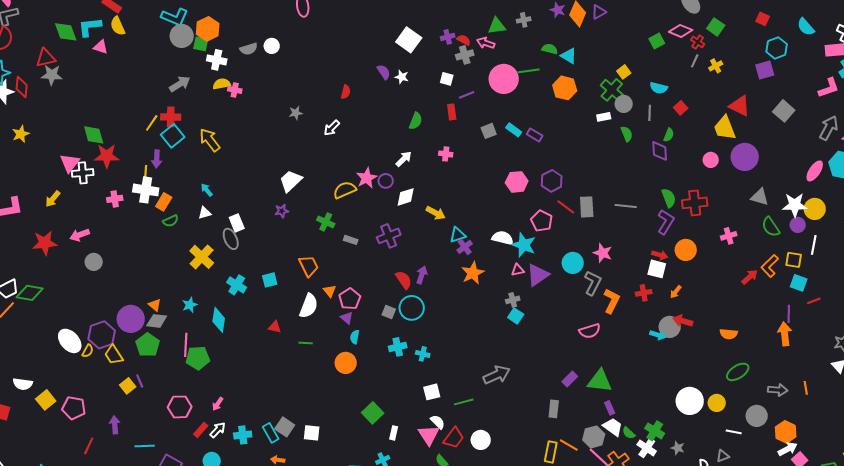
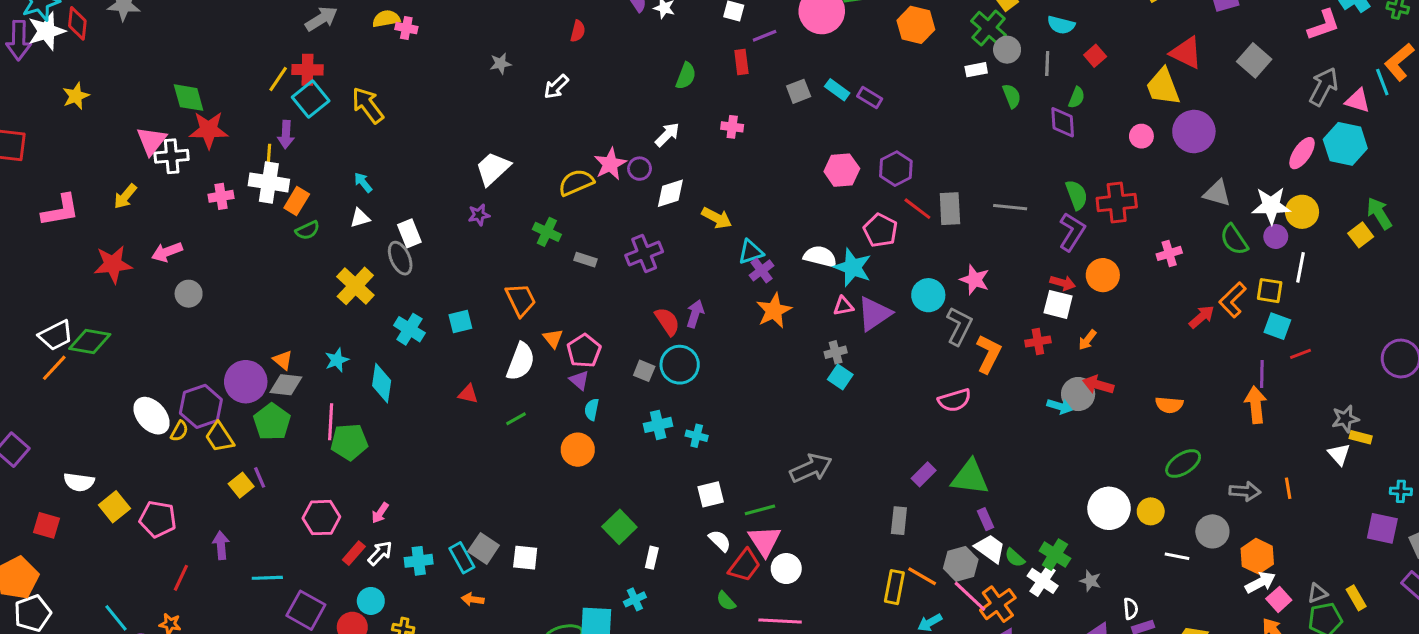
green line: (306, 343) -> (516, 419), turned -32
pink triangle: (429, 435) -> (765, 541), moved
gray triangle: (723, 456) -> (1317, 593), moved

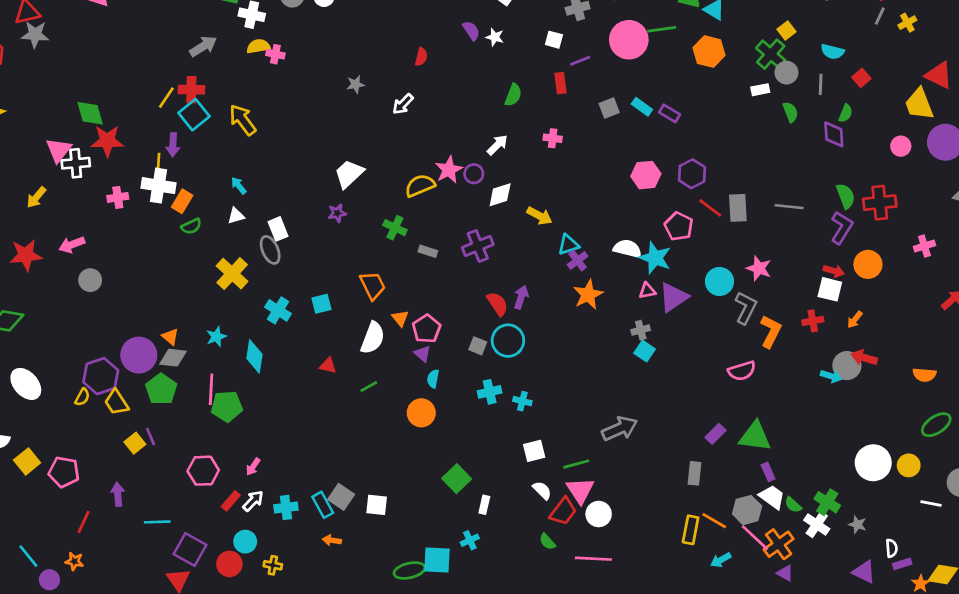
white ellipse: (152, 416) -> (26, 384), moved

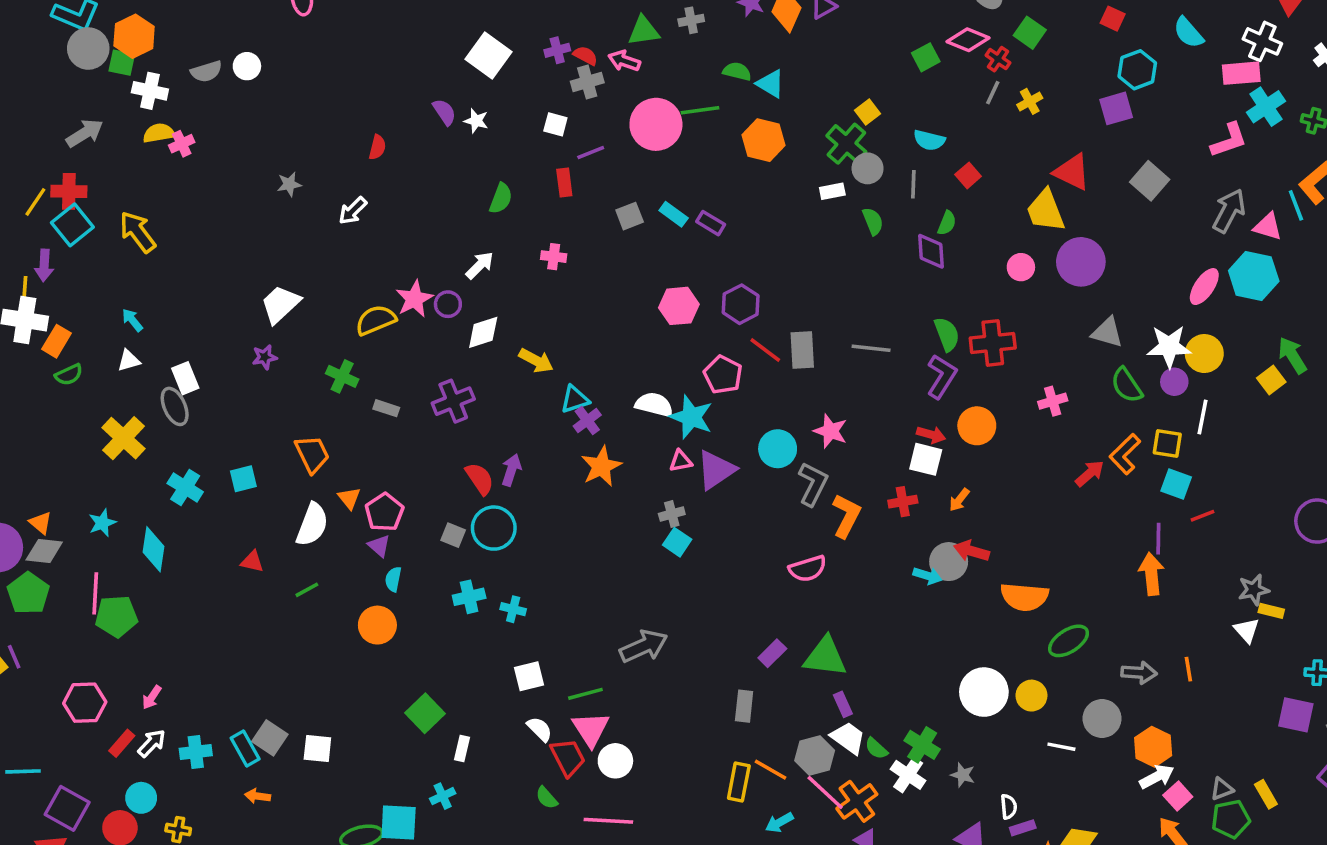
pink cross: (275, 54) -> (182, 144), turned -36
orange semicircle: (924, 375) -> (1024, 597), moved, size x1.5
red trapezoid: (563, 511) -> (568, 757), turned -64

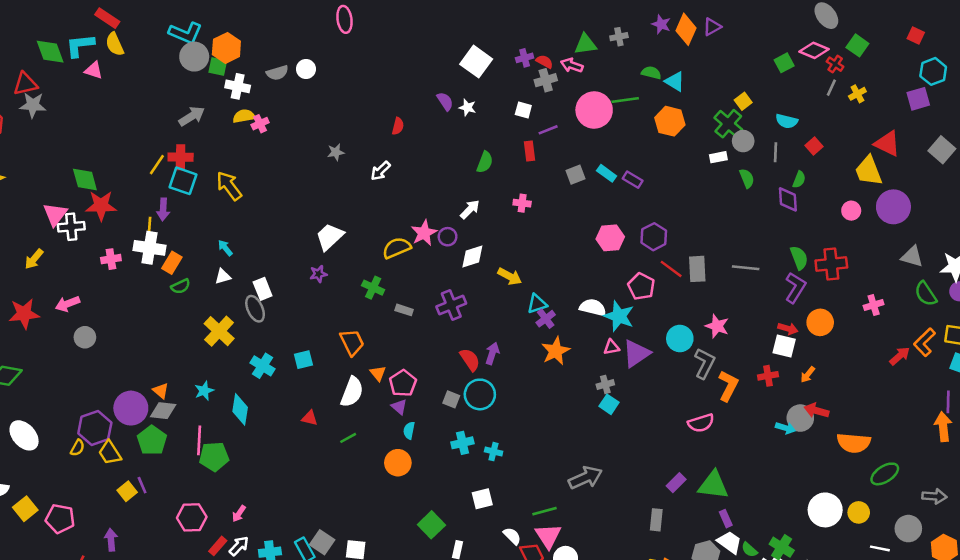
cyan square: (72, 225) -> (183, 181), turned -32
white square: (529, 676) -> (482, 499), moved

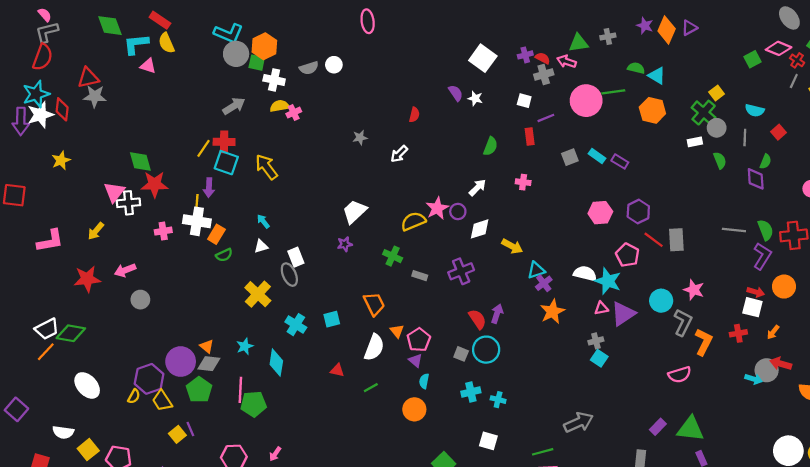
green diamond: (50, 52) -> (110, 26), moved
gray line: (746, 268) -> (734, 230), moved
white square: (482, 499) -> (488, 441), turned 30

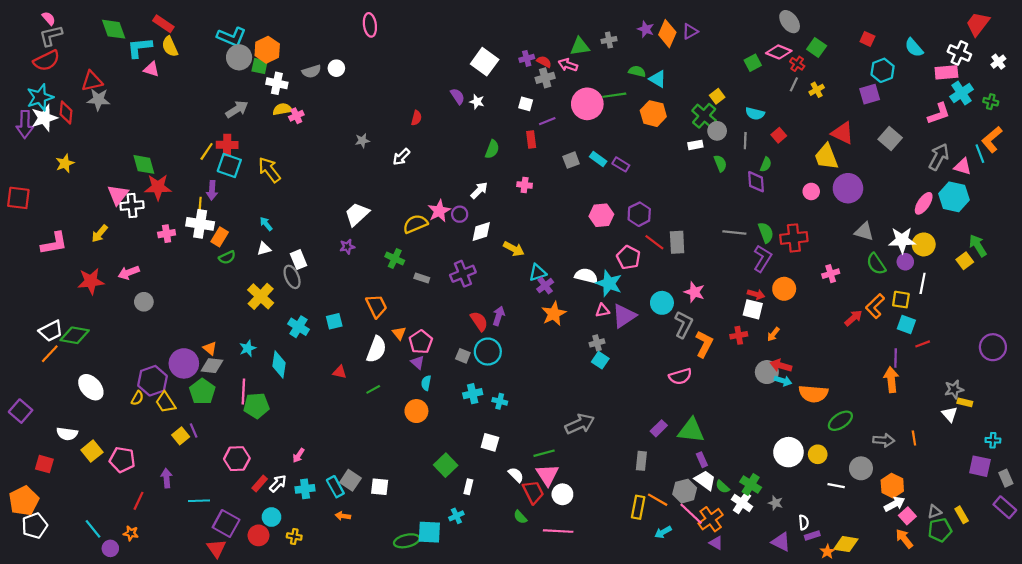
red semicircle: (43, 57) -> (47, 61), turned 44
cyan arrow: (754, 379) -> (783, 381), moved
pink arrow: (275, 454) -> (299, 455), moved

